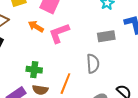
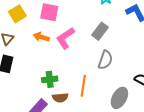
gray rectangle: (106, 36) -> (100, 31), moved, turned -30
gray semicircle: (93, 64) -> (105, 60), turned 36

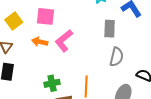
gray rectangle: (100, 31) -> (110, 29), moved, turned -30
gray semicircle: (105, 60) -> (116, 57), moved

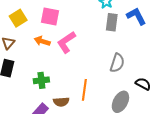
gray rectangle: (110, 29) -> (112, 22), moved
green cross: (52, 83) -> (41, 80), moved

